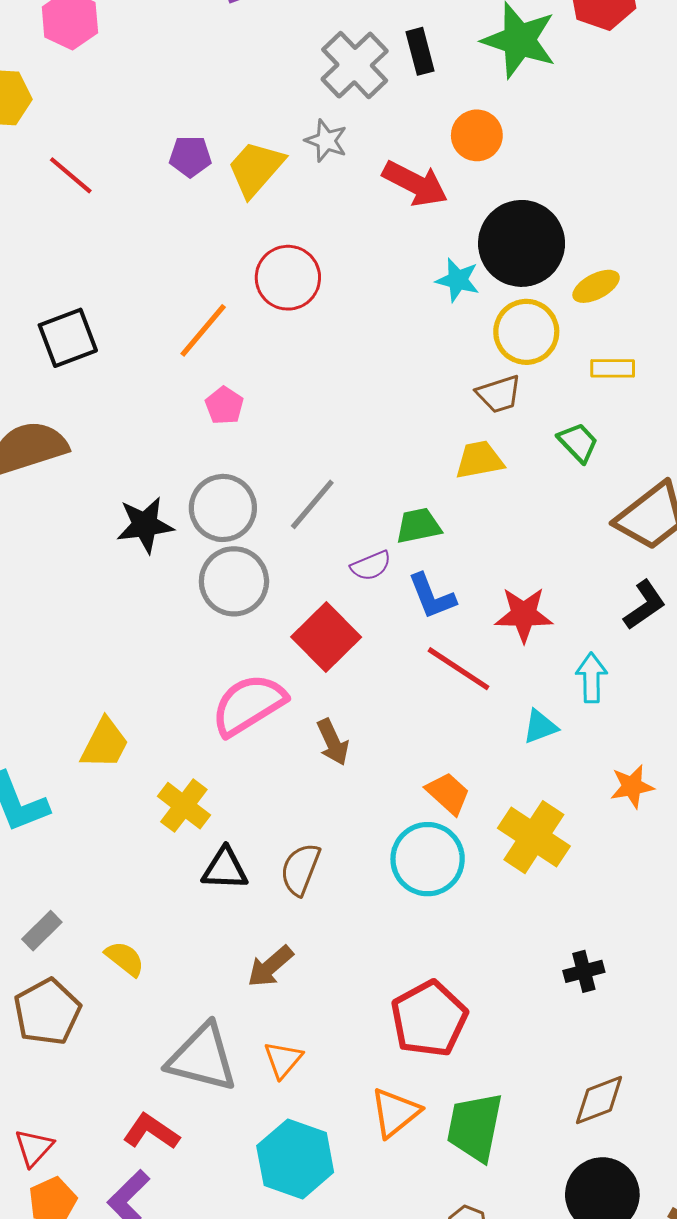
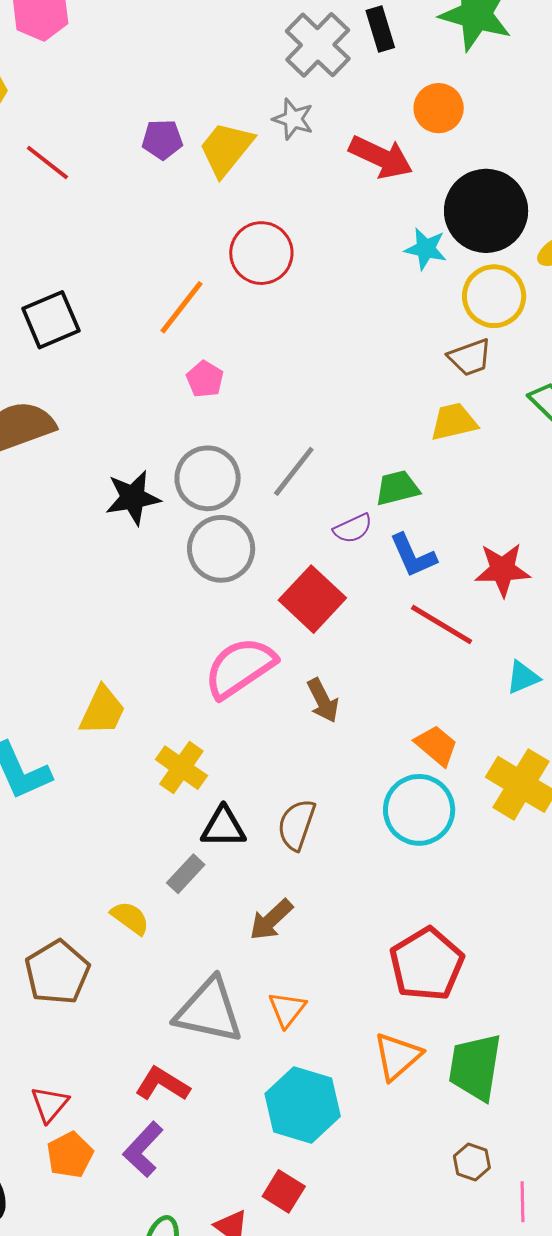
gray rectangle: (42, 931) -> (186, 874), moved

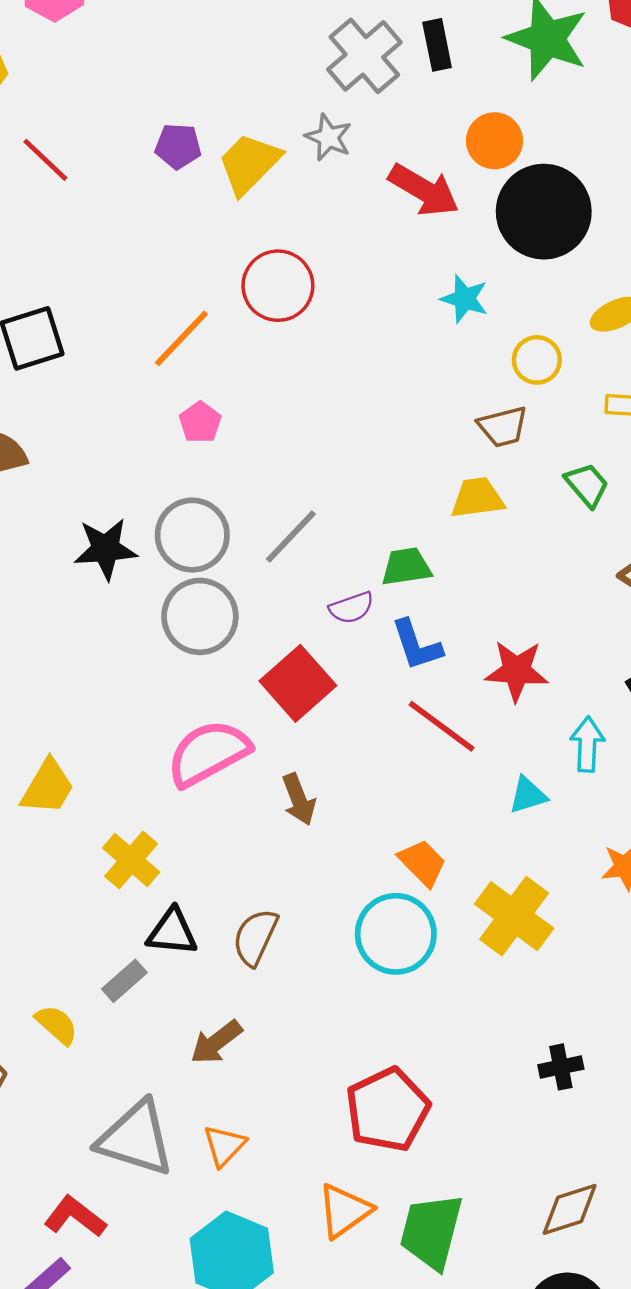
black circle: (486, 211) -> (544, 212), moved
yellow circle: (494, 296) -> (537, 360), size x0.7

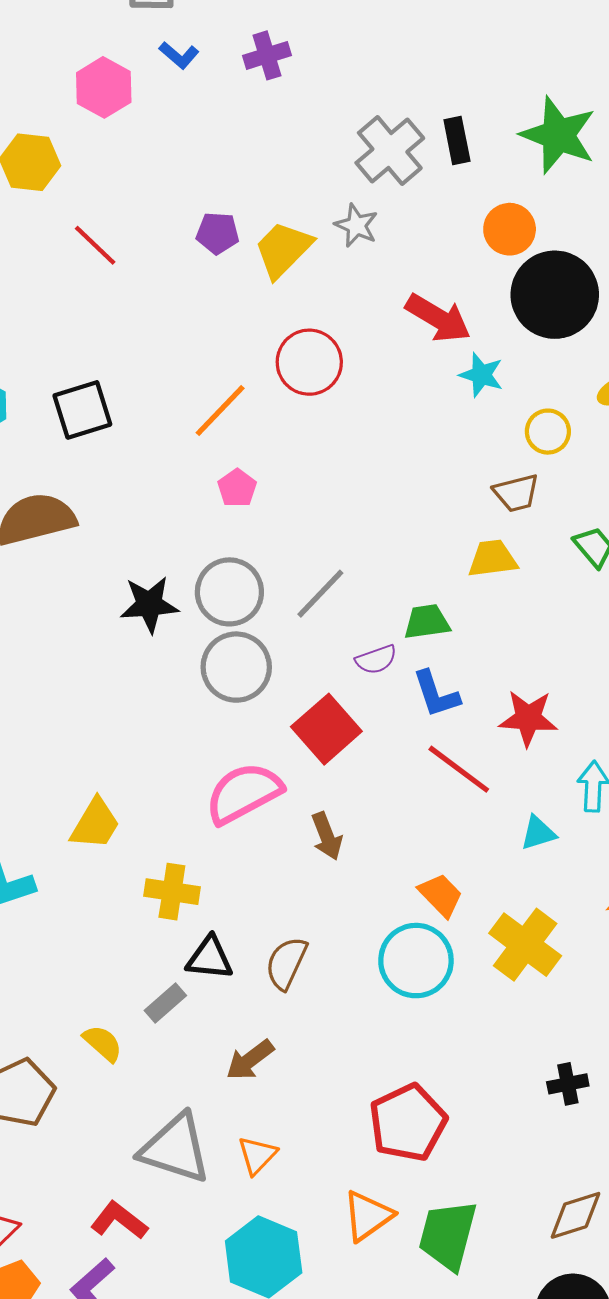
red arrow: (424, 190) -> (438, 318), moved
yellow cross: (131, 860) -> (172, 892), turned -32

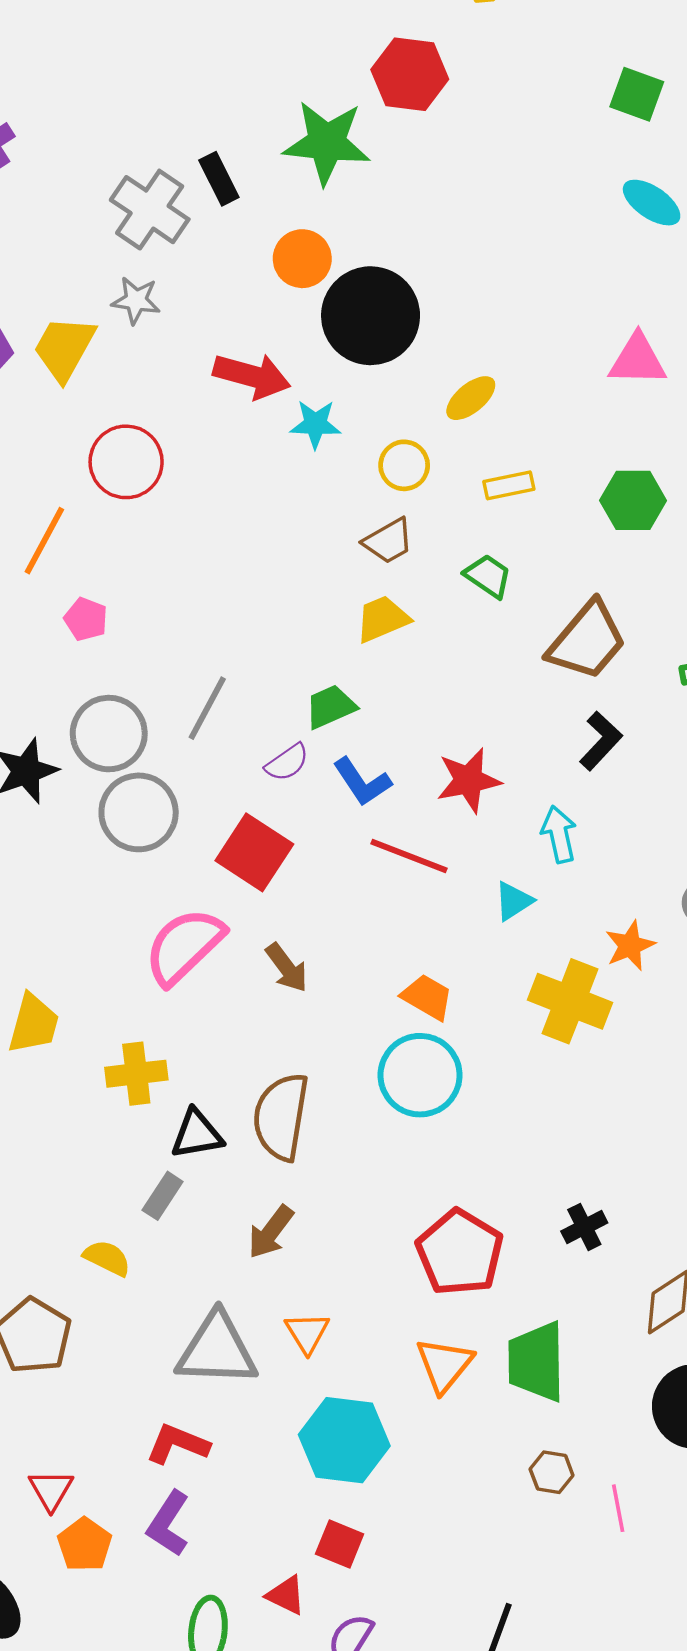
yellow cross: (525, 945) -> (570, 1001), moved
brown semicircle: (286, 963) -> (281, 1117), size x1.4
black cross: (568, 1084) -> (584, 1227), moved

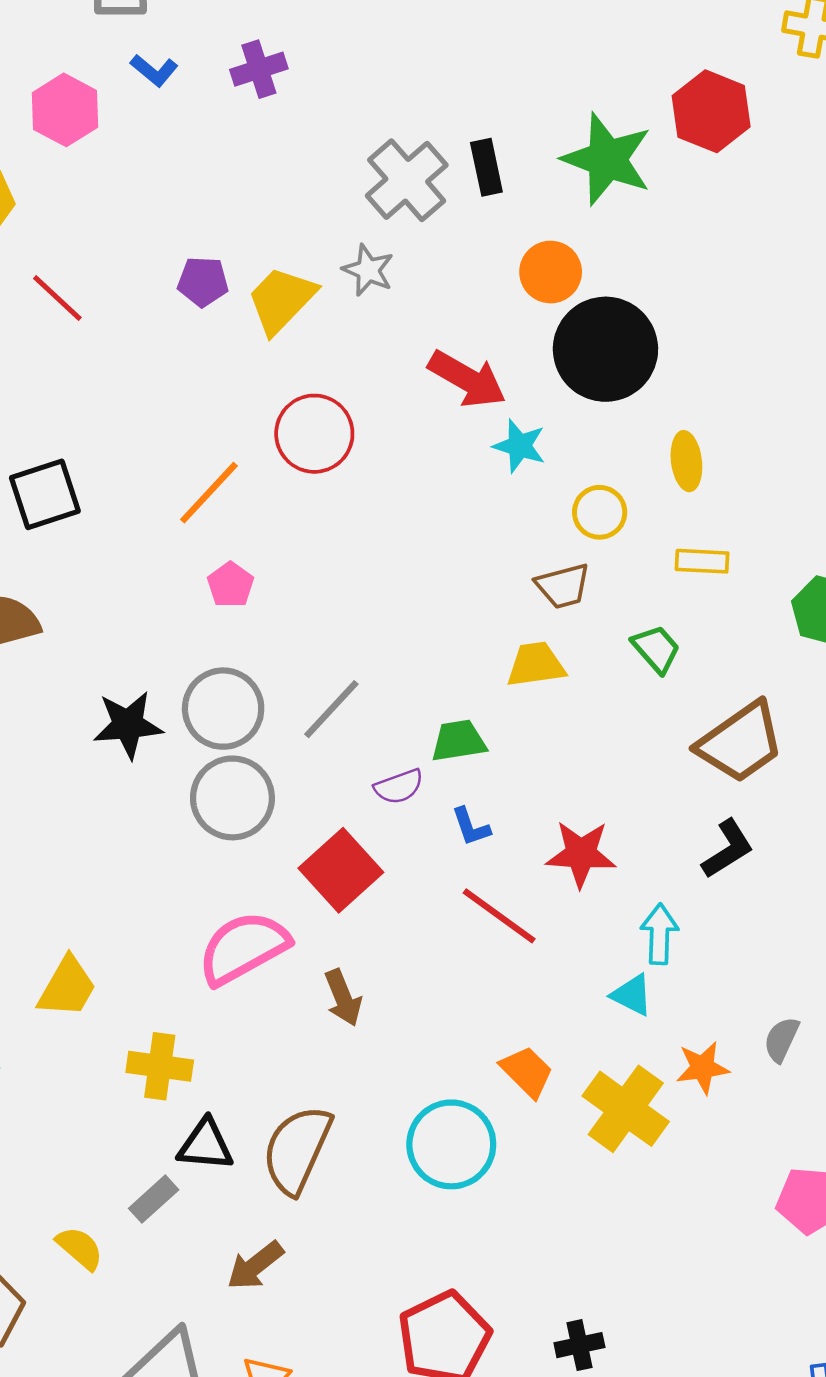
yellow ellipse: (471, 398) -> (686, 461), turned -72
blue L-shape: (362, 782) -> (471, 827), size x0.7
cyan triangle: (514, 901) -> (632, 995), moved, turned 45
orange trapezoid: (427, 997) -> (527, 1072), moved

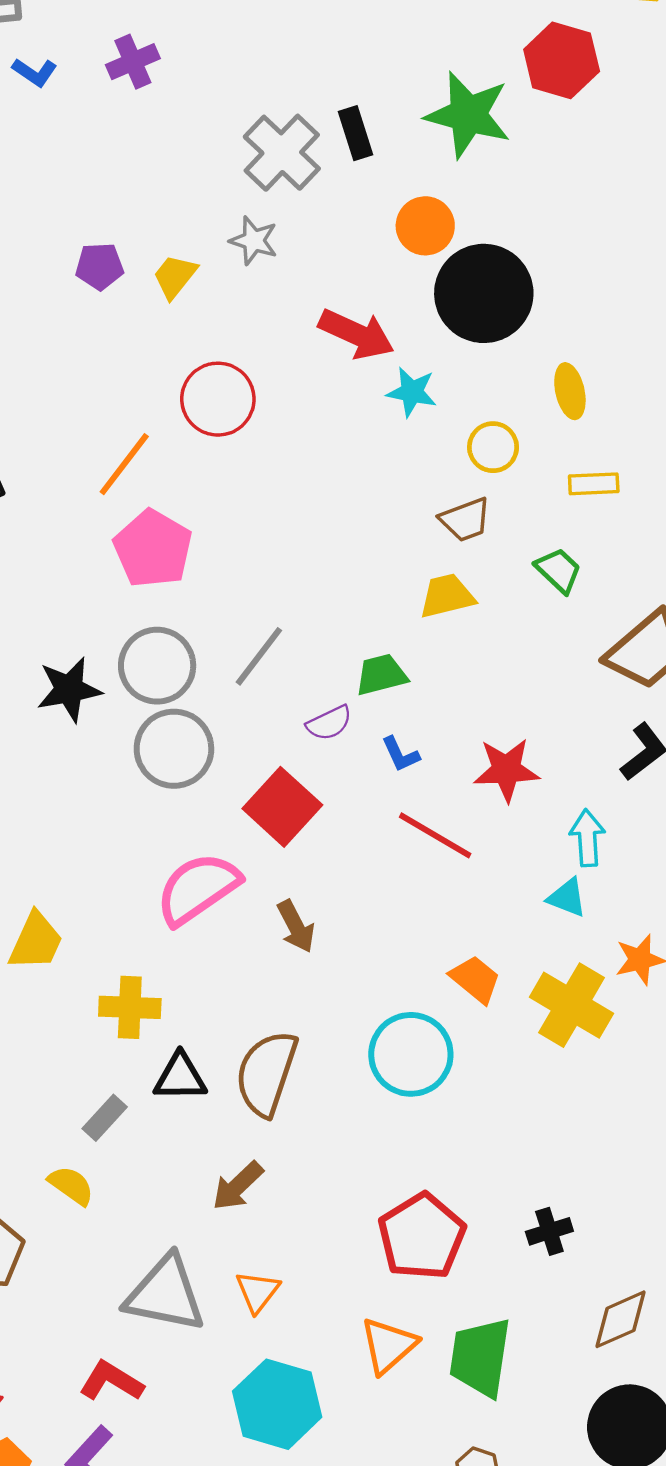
yellow trapezoid: (281, 300) -> (175, 276), size x0.7
pink pentagon: (231, 585) -> (153, 549), size x1.8
gray rectangle: (154, 1199) -> (105, 1118), moved

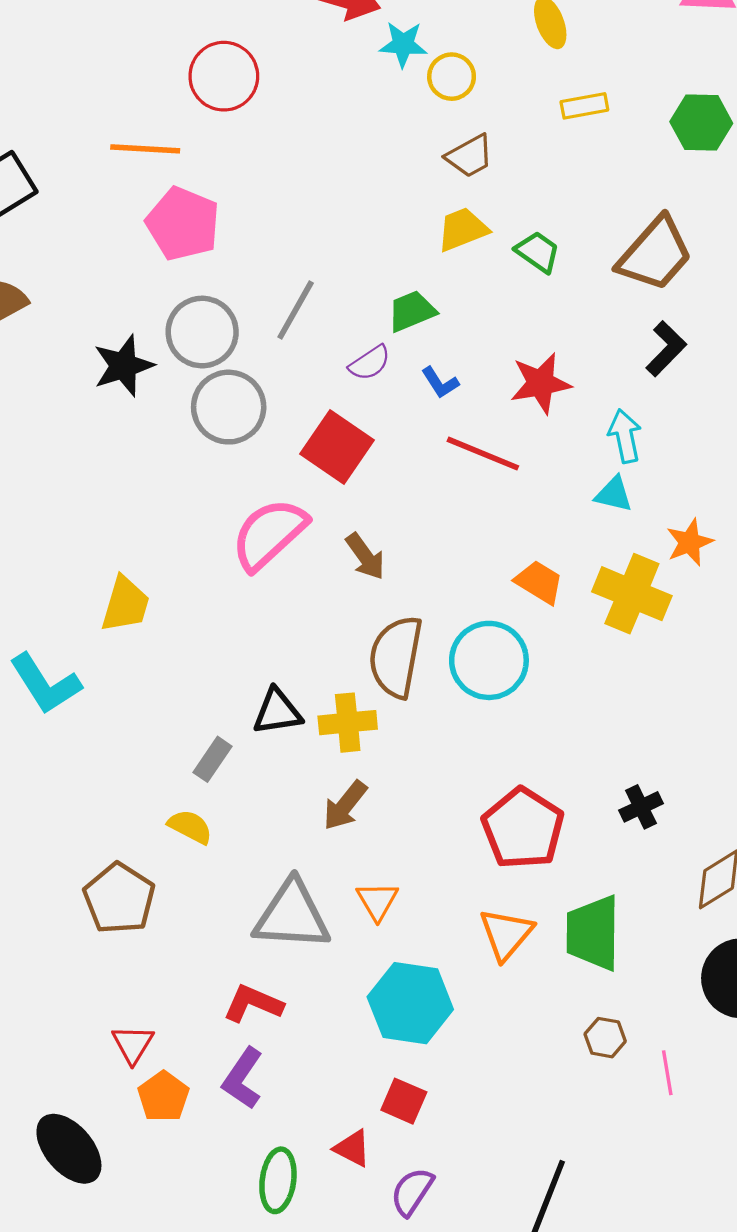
yellow circle: (493, 447) -> (452, 77), moved
orange line: (124, 464) -> (145, 149), turned 64
green trapezoid: (558, 570) -> (538, 252), moved
yellow cross: (130, 1007) -> (348, 723), moved
brown semicircle: (266, 1073) -> (396, 657), moved

